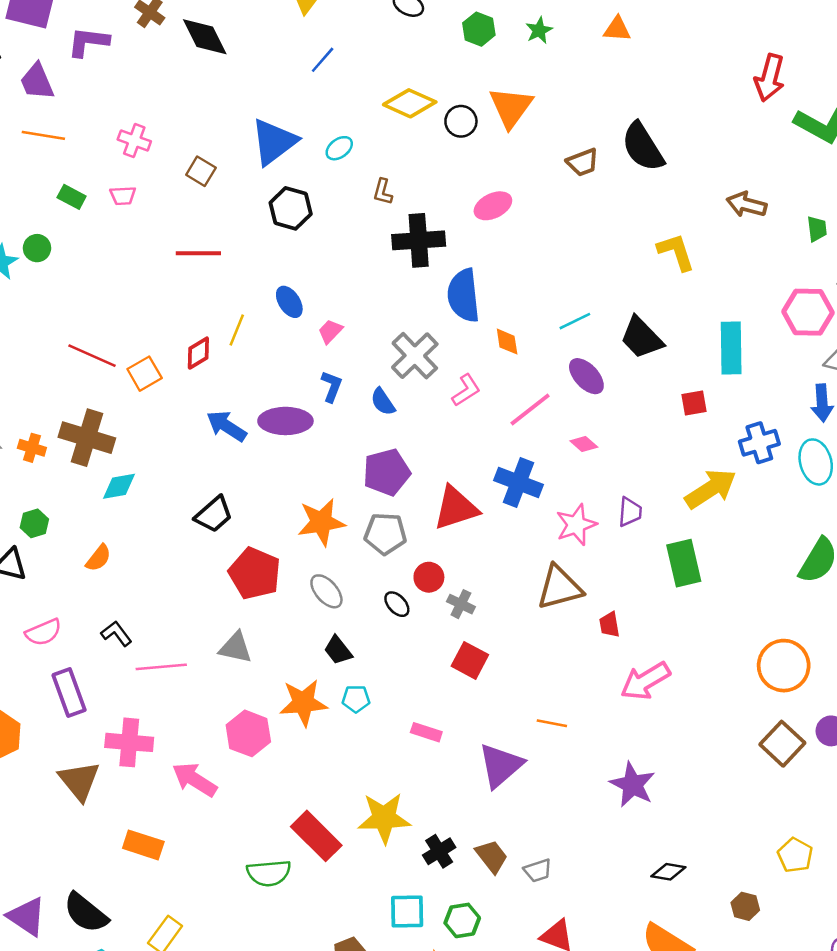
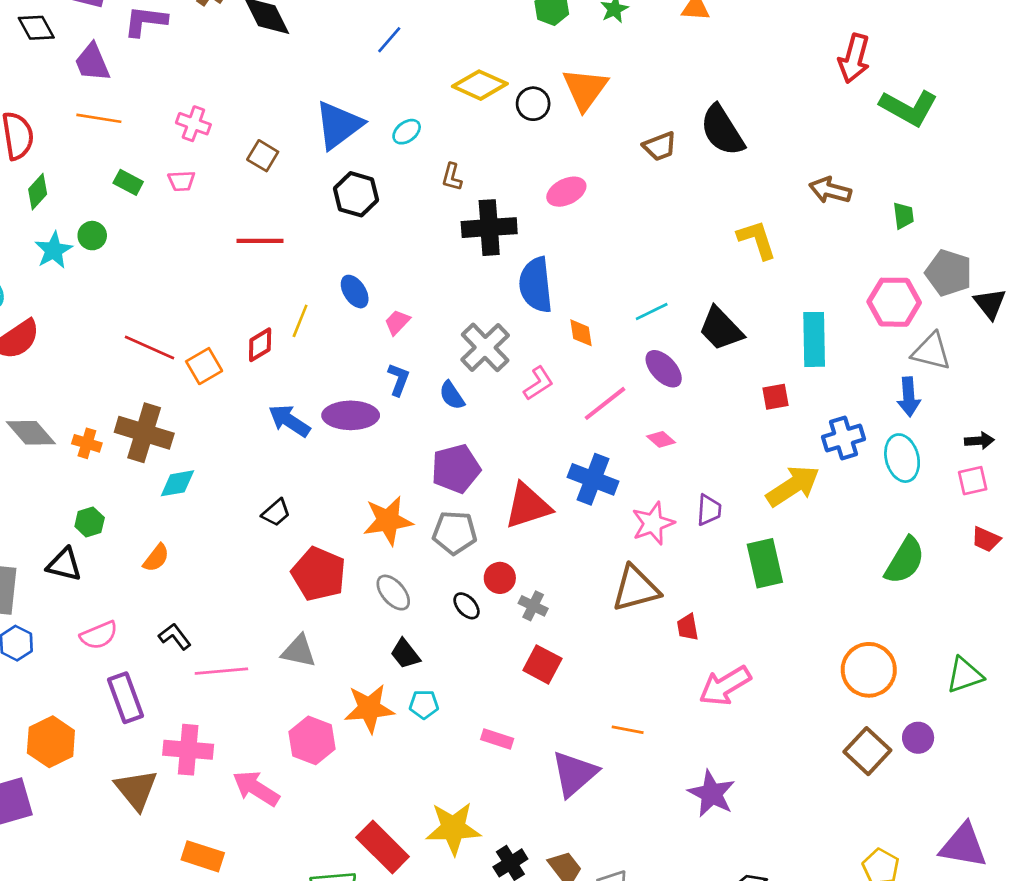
black trapezoid: (214, 514) -> (276, 513), size x0.7

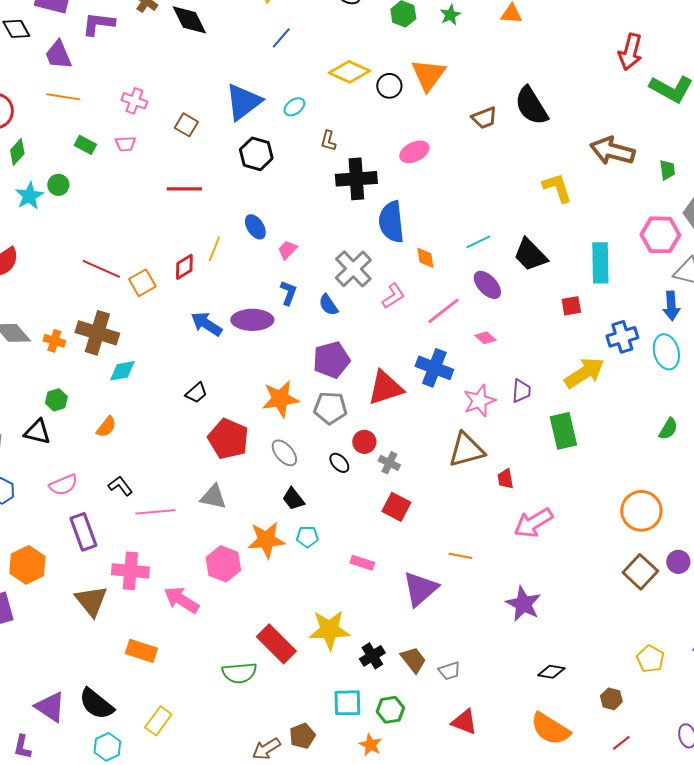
brown arrow: (830, 190) -> (612, 151), size x1.4
green semicircle: (905, 561) -> (668, 429), size x0.6

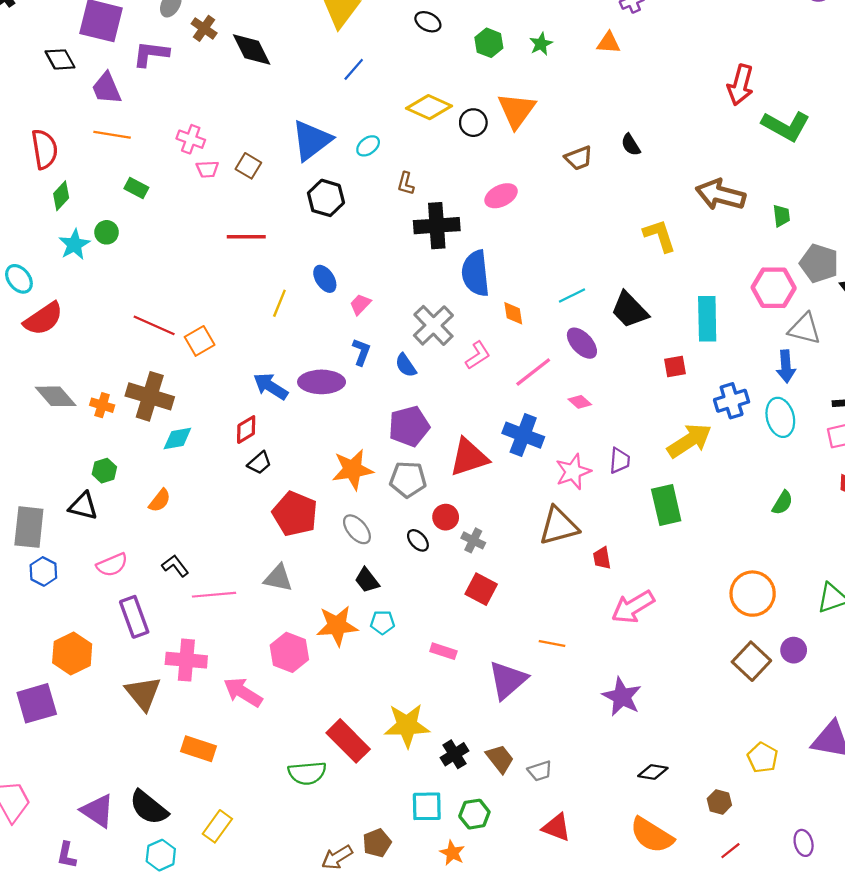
black semicircle: (531, 106) -> (631, 145), size x0.5
pink trapezoid: (125, 144) -> (207, 169), moved
red diamond: (184, 267) -> (246, 430), moved

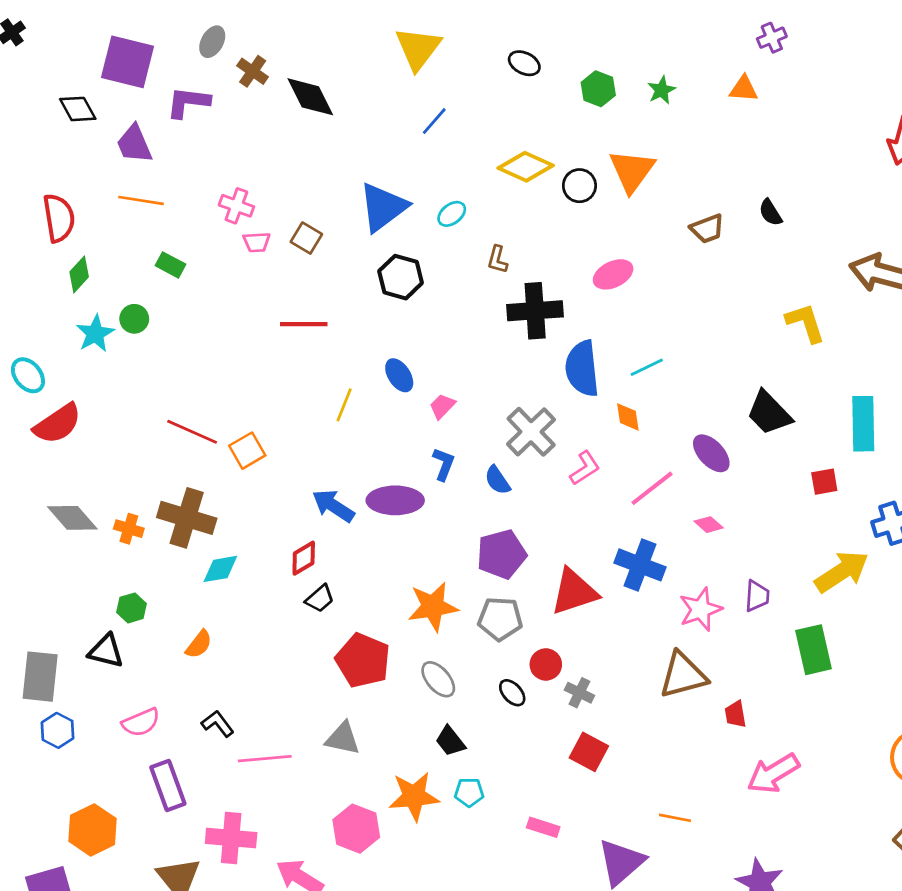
cyan line: (572, 295) -> (647, 367), moved

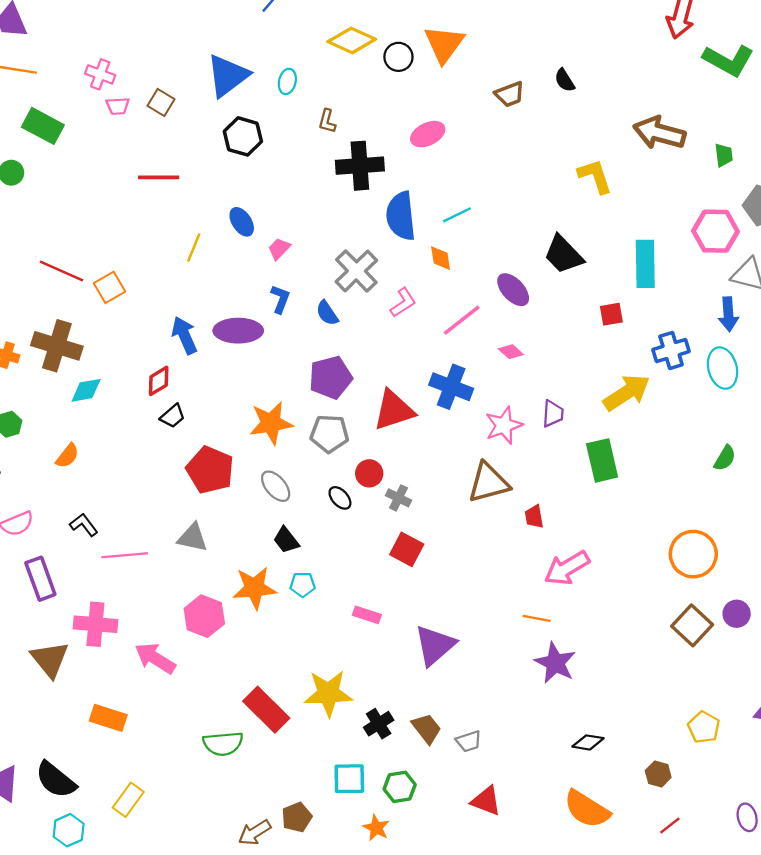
cyan ellipse: (452, 214) -> (287, 81), turned -40
green rectangle: (171, 265) -> (43, 126), size x1.6
blue arrow: (333, 506) -> (184, 335), turned 33
orange line: (675, 818) -> (537, 618), moved

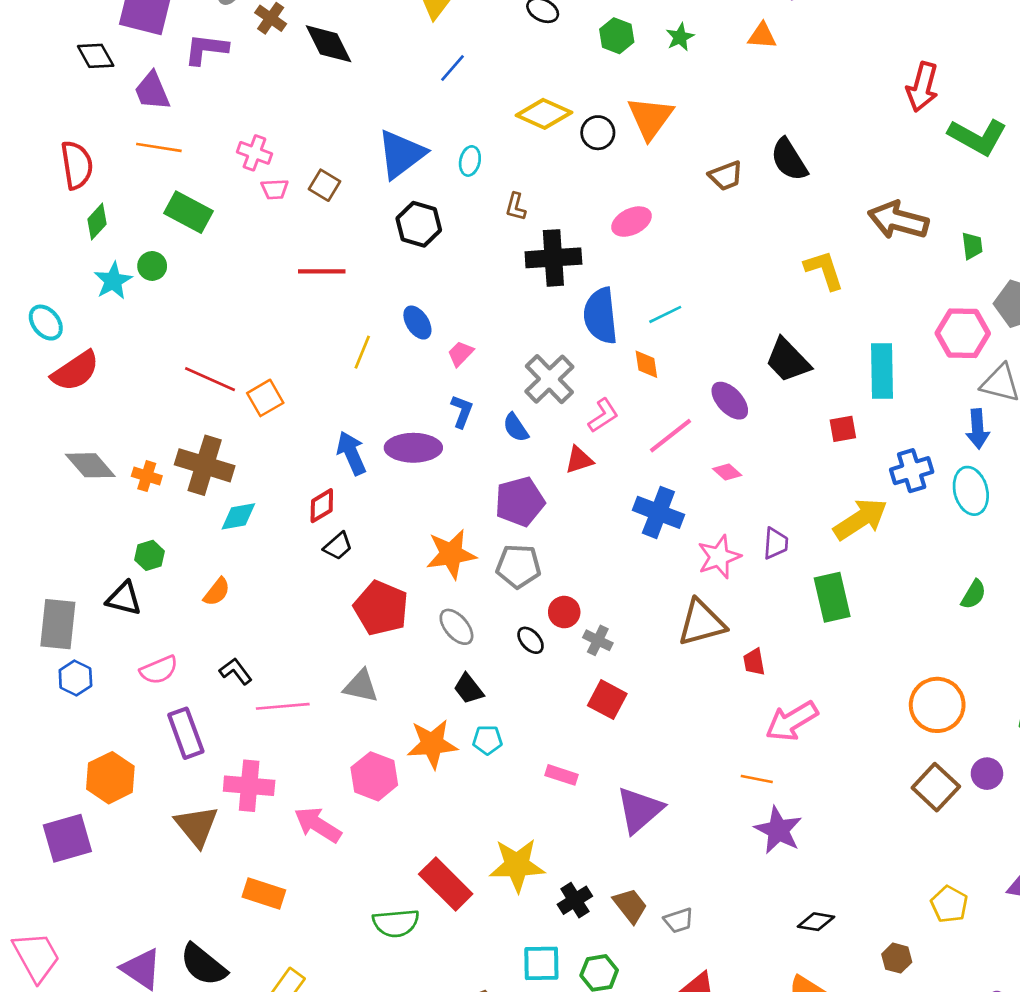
black semicircle: (565, 80) -> (789, 160), size x1.6
red triangle: (394, 410) -> (579, 460), moved, size x0.6

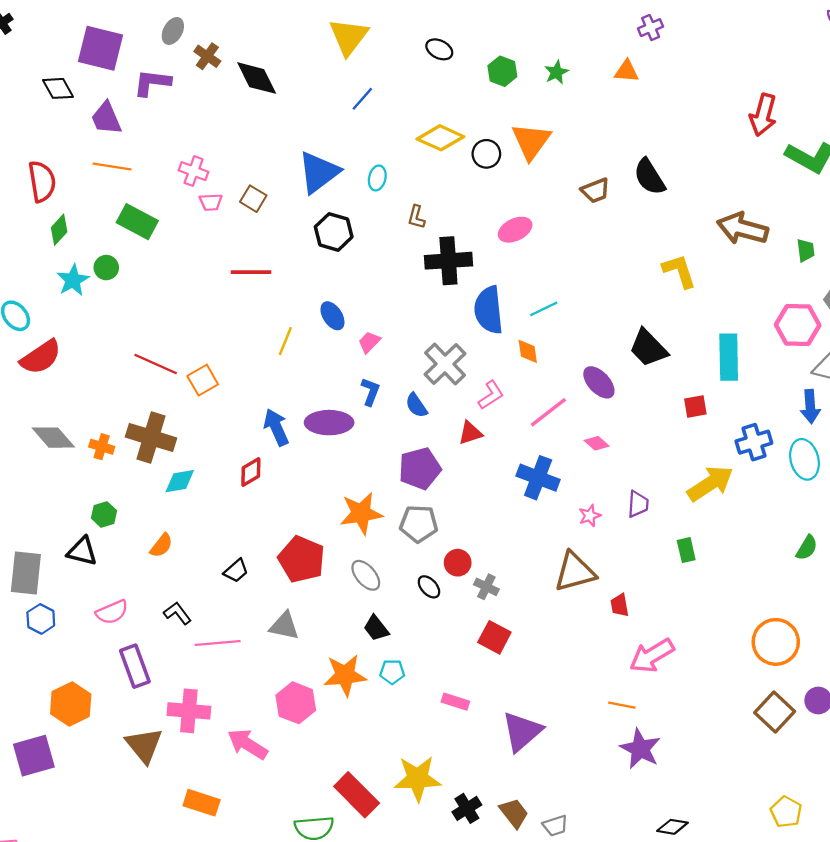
black trapezoid: (338, 546) -> (236, 571), moved
pink star: (719, 557) -> (590, 516), size x0.6
green rectangle: (832, 597) -> (686, 550), size x0.6

